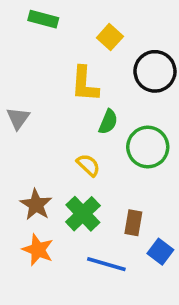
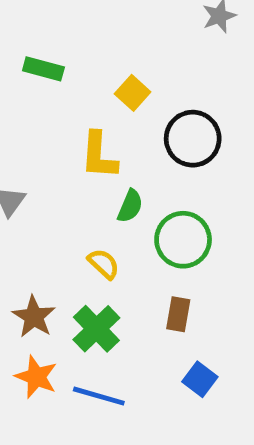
brown rectangle: (133, 223) -> (178, 314), moved
blue line: (106, 264) -> (99, 396), moved

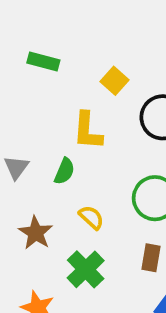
green semicircle: (130, 206) -> (64, 171), moved
brown star: (34, 317) -> (36, 233), moved

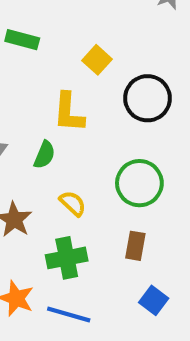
green cross: (86, 269) -> (67, 258), turned 33

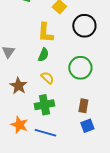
green semicircle: (44, 155) -> (43, 55), moved
brown rectangle: (135, 246) -> (83, 106), moved
blue square: (154, 300) -> (87, 126), turned 32

